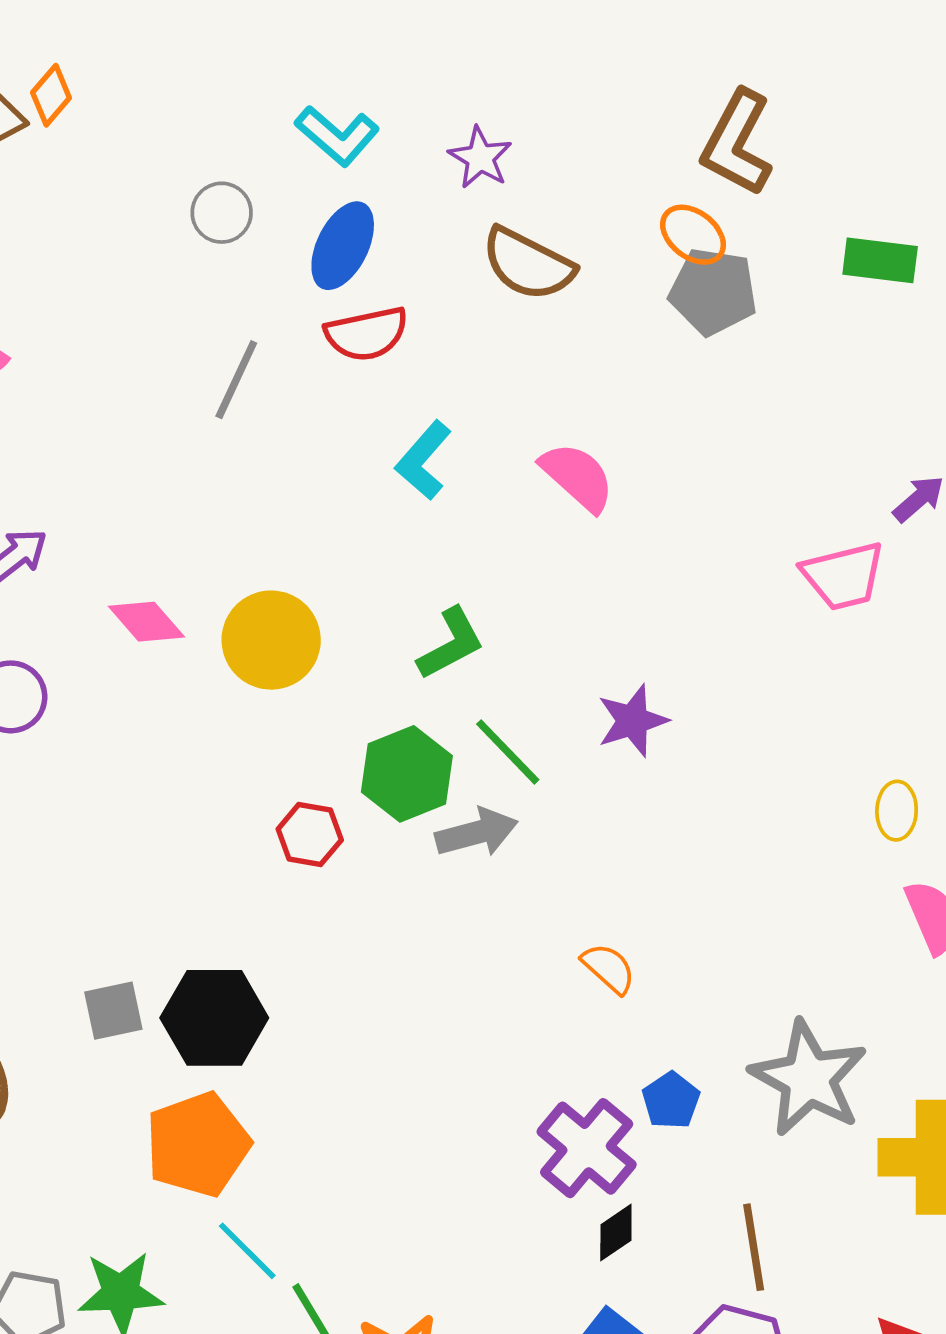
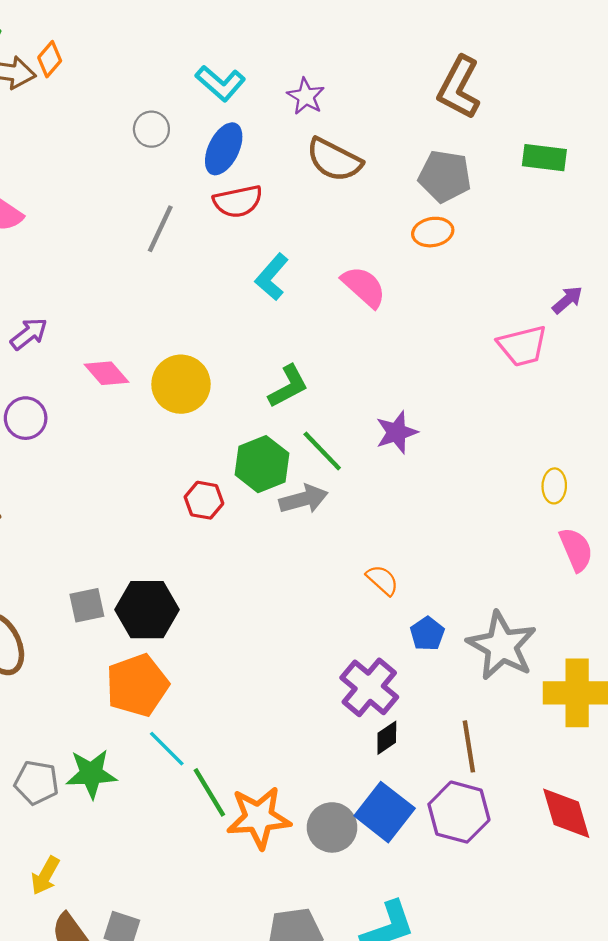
orange ellipse: (693, 235) -> (433, 232), moved, turned -48
blue pentagon: (671, 1100) -> (427, 634), moved

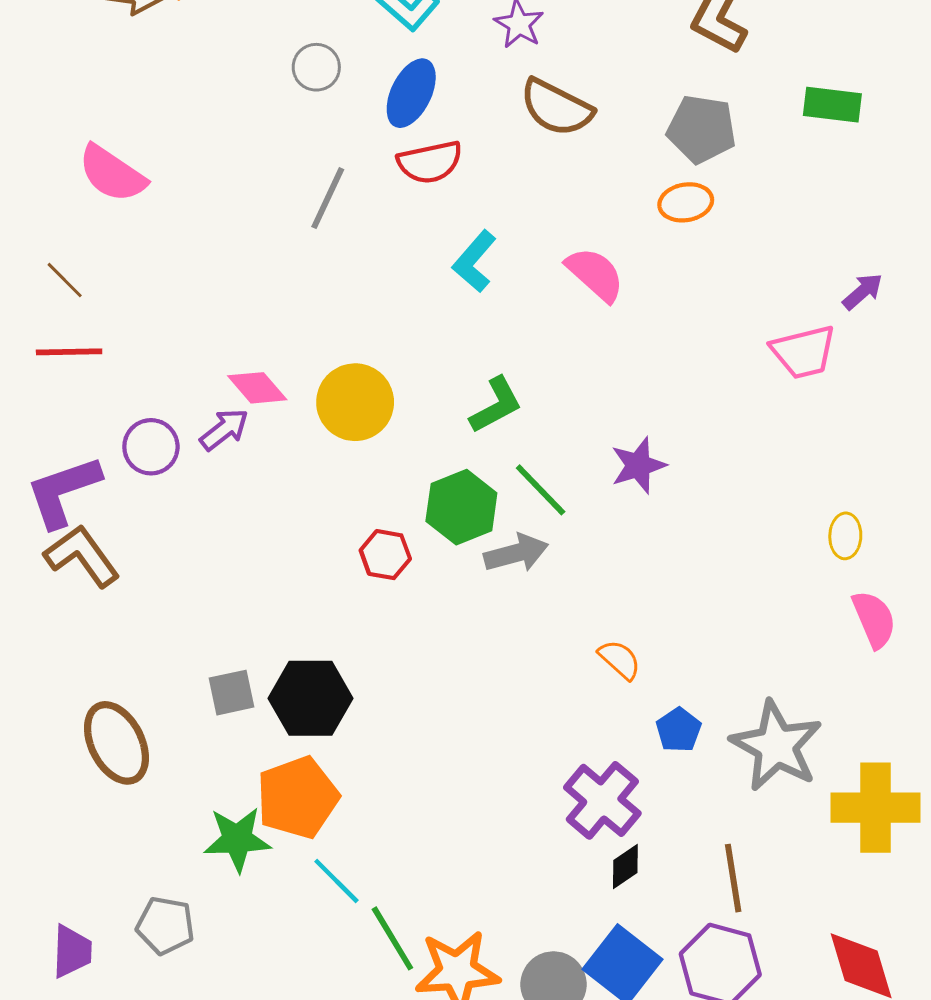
purple arrow: (29, 334) -> (224, 430), moved
green star: (91, 774) -> (237, 839), moved

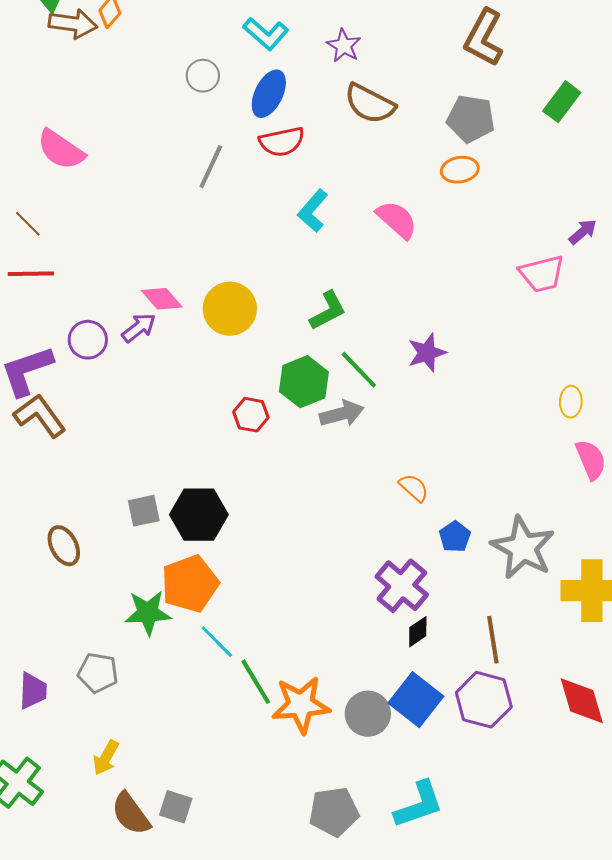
green rectangle: (832, 105) -> (562, 102), turned -60
brown ellipse: (116, 743) -> (64, 546), size x0.7

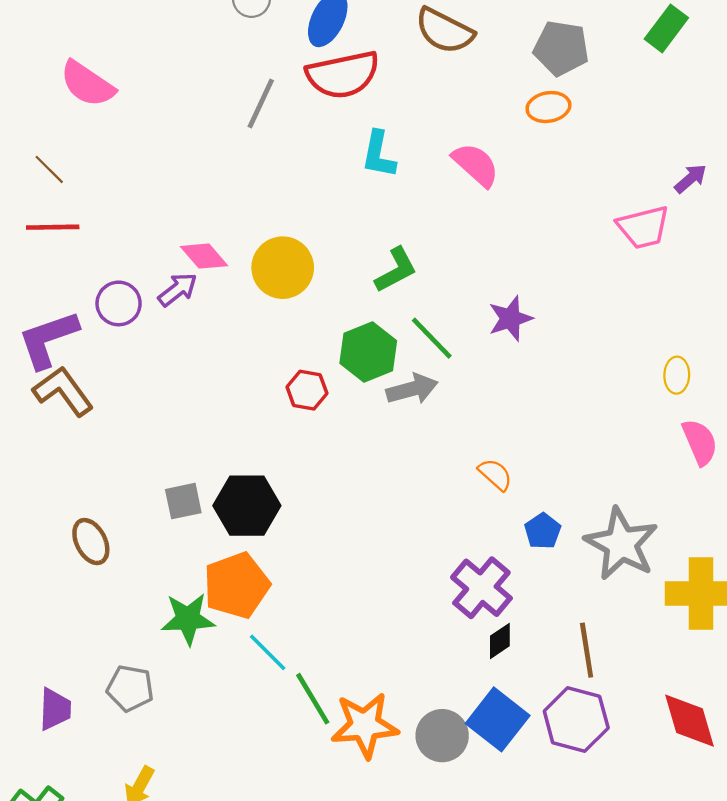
red semicircle: (282, 142) -> (343, 75), size x1.4
cyan L-shape: (313, 211) -> (379, 154), turned -30

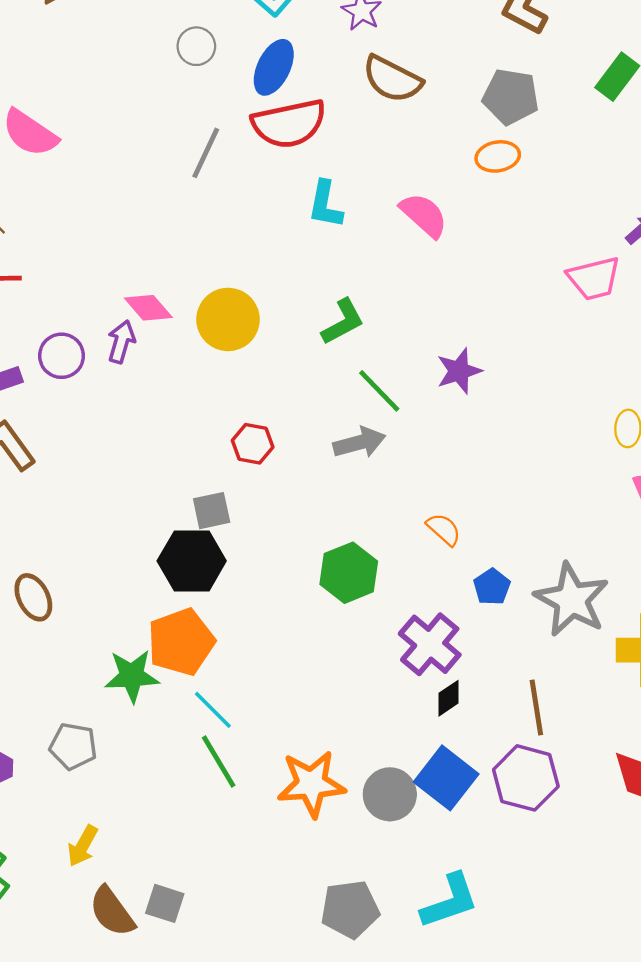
purple arrow: (178, 290) -> (121, 342), turned -36
green hexagon: (368, 352) -> (349, 573), moved
gray square: (183, 501) -> (212, 511), moved
green line: (313, 699) -> (219, 762), moved

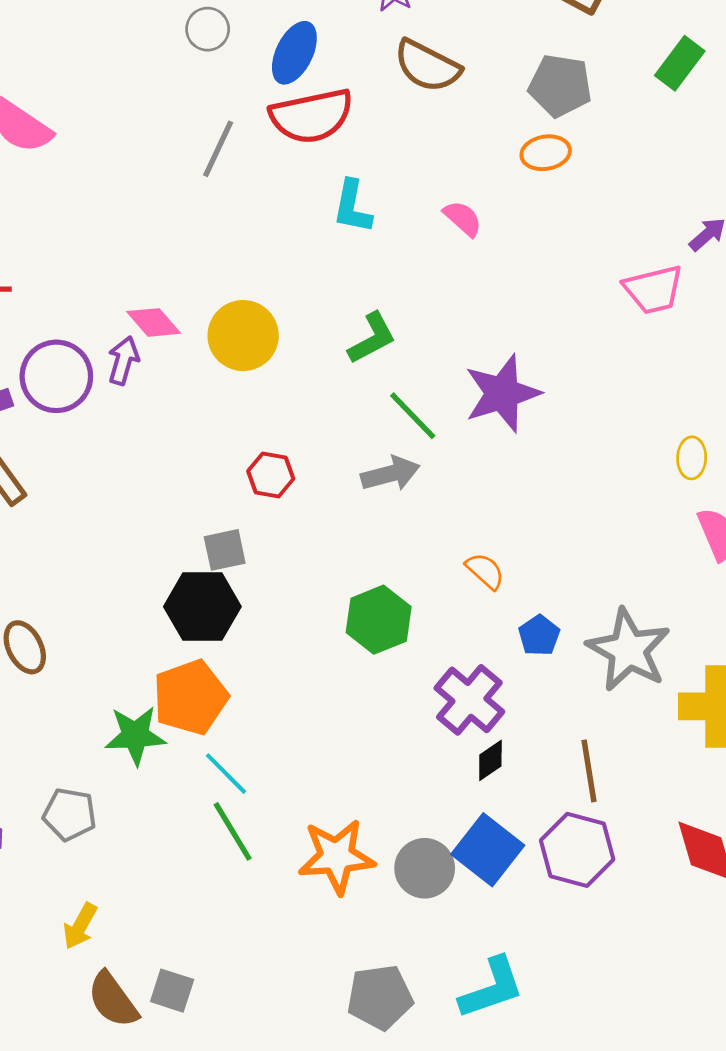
pink semicircle: (424, 215) -> (463, 218), size x0.7
purple circle: (62, 356) -> (56, 376), size x1.4
purple star: (459, 371) -> (502, 393), size x1.5

